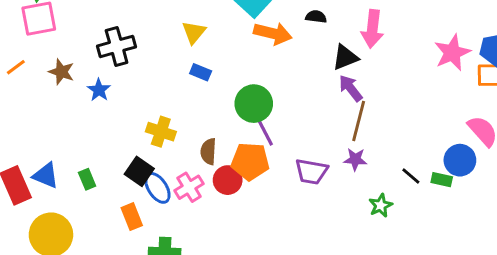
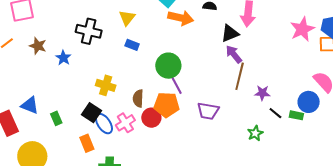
black cross: (117, 46) -> (89, 31), moved, turned 30
purple star: (355, 159) -> (262, 93), moved
blue triangle: (46, 175) -> (30, 105), moved

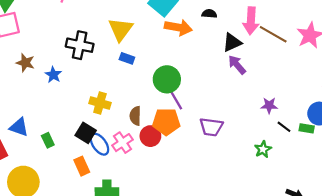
yellow triangle: (127, 18) -> (121, 29), size x1.4
brown line: (240, 76) -> (273, 34), moved, turned -72

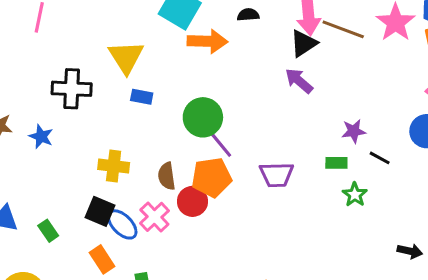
black triangle: (232, 42) -> (304, 43), moved
green rectangle: (307, 128) -> (336, 163), moved

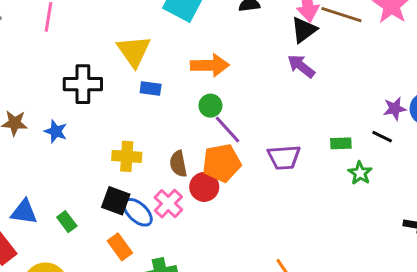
orange arrow: (207, 41) -> (210, 65), moved
green circle: (203, 117) -> (210, 106), size x0.6
purple star: (354, 131) -> (395, 109), moved

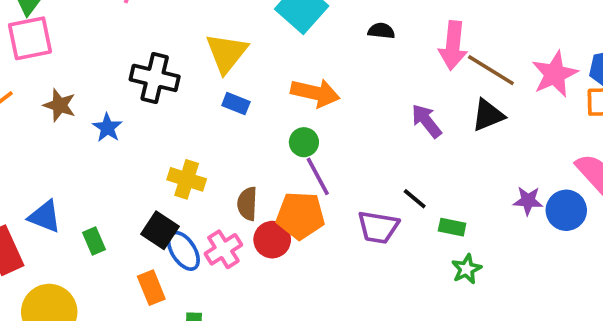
black triangle: (304, 30) -> (488, 115), moved
black line: (382, 137) -> (415, 199), moved

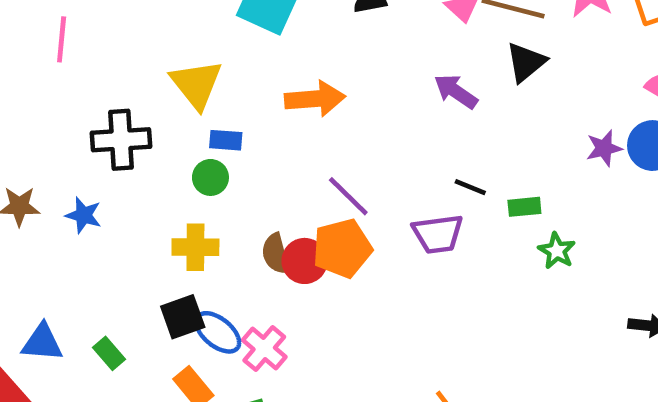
green circle: (304, 142) -> (210, 177), moved
black square: (160, 230) -> (183, 317), turned -36
red circle: (272, 240) -> (305, 261), moved
pink cross: (223, 249) -> (264, 349), moved

